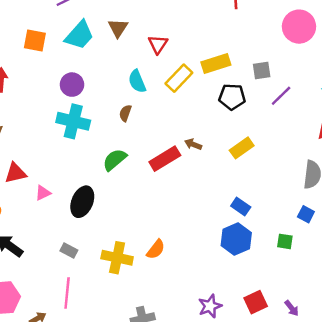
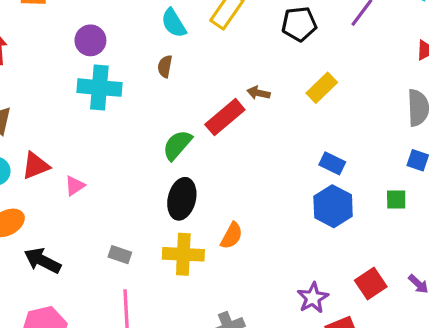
green semicircle: (115, 160) -> (177, 145), moved
black ellipse: (82, 202) -> (182, 199), moved

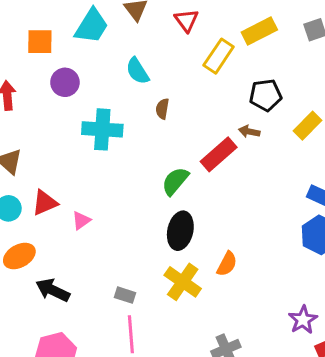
cyan semicircle: (174, 23) -> (138, 71), moved
black pentagon: (299, 24) -> (266, 95), moved
purple circle: (90, 40) -> (65, 82), moved
yellow cross: (183, 254) -> (183, 282), turned 33
gray rectangle: (120, 255) -> (125, 295), moved

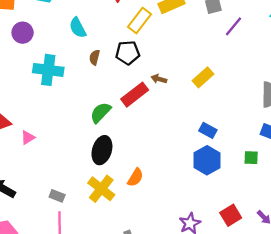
black pentagon: (266, 95) -> (128, 53), moved

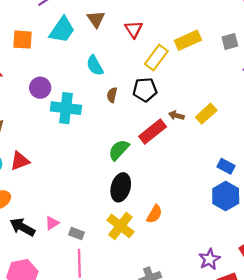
purple circle: (23, 33) -> (40, 88), moved
yellow rectangle: (203, 77) -> (206, 114), moved
pink triangle: (28, 138) -> (52, 223), moved

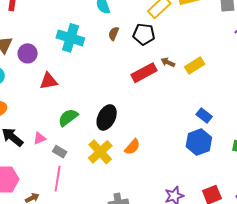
purple circle: (40, 88) -> (28, 53), moved
green semicircle: (119, 150) -> (68, 117), moved
red triangle: (20, 161) -> (49, 81), moved

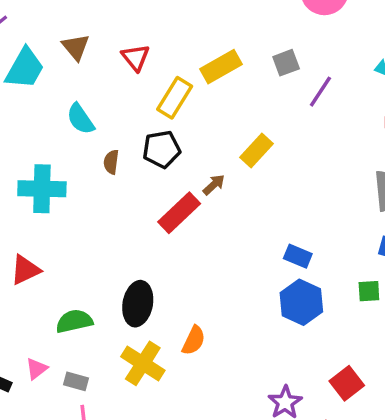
brown arrow: (168, 62) -> (214, 185), turned 128
yellow rectangle: (195, 65) -> (256, 151), moved
green semicircle: (68, 117) -> (74, 321), turned 40

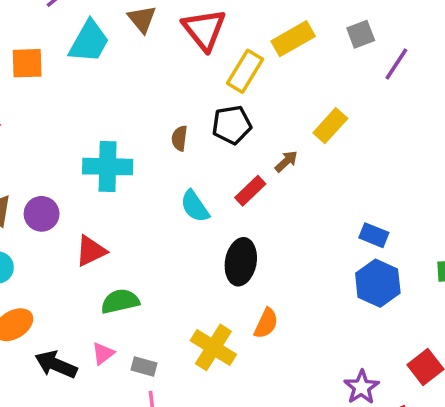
red triangle: (136, 57) -> (204, 30), size x1.5
cyan semicircle: (81, 119) -> (195, 206), moved
red rectangle: (179, 213) -> (250, 191), size x0.7
black ellipse: (138, 304) -> (241, 262), moved
green semicircle: (74, 321) -> (120, 301), moved

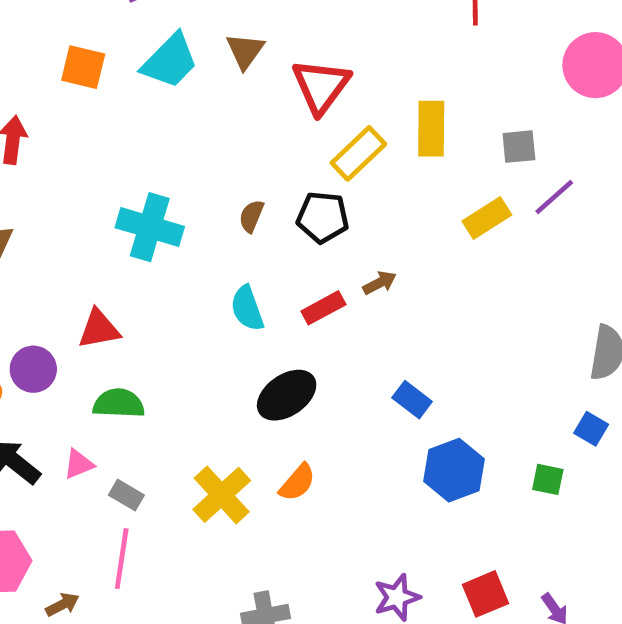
yellow rectangle: (293, 39) -> (431, 129), turned -75
yellow rectangle: (330, 126) -> (487, 218), moved
purple circle: (42, 214) -> (33, 369), moved
blue rectangle: (374, 235) -> (412, 400), moved
black ellipse: (241, 262) -> (287, 395), turned 30

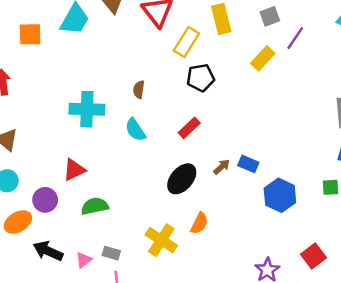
black pentagon: (323, 217) -> (201, 78), moved
brown arrow: (380, 283) -> (222, 167), moved
cyan semicircle: (247, 308) -> (135, 130), moved
pink triangle: (79, 464) -> (84, 260), moved

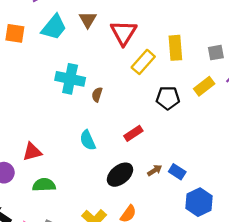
black pentagon: (201, 78) -> (168, 98), moved
cyan cross: (87, 109) -> (70, 79), moved
cyan semicircle: (135, 130) -> (88, 140), moved

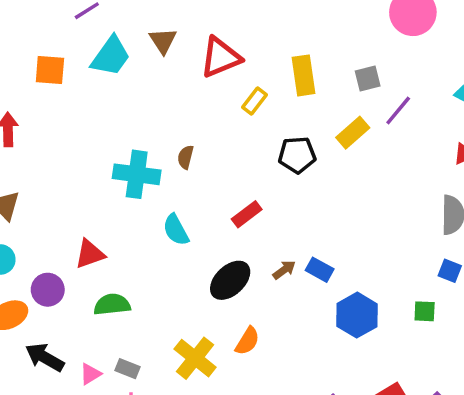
red triangle: (124, 33) -> (221, 57), turned 40
yellow rectangle: (143, 62) -> (255, 101), size x0.7
cyan cross: (70, 79) -> (137, 174), moved

